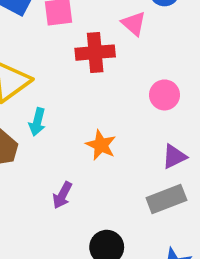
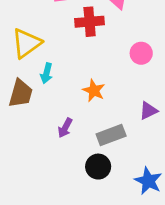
purple triangle: (174, 157) -> (148, 111), moved
gray rectangle: (166, 199) -> (111, 135), moved

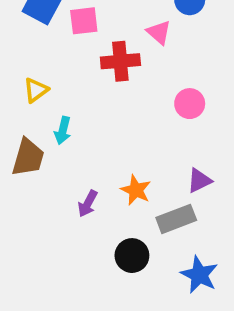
yellow triangle: (26, 43) -> (36, 90), size x0.6
orange star: (94, 91) -> (136, 190), moved
gray rectangle: (111, 135) -> (176, 219), moved

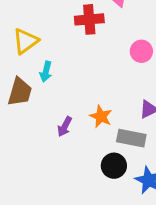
yellow triangle: (36, 90) -> (26, 41), size x1.4
gray rectangle: (176, 219) -> (131, 138), turned 32
black circle: (132, 256) -> (114, 166), moved

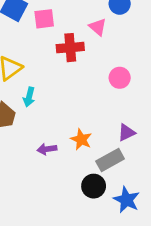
purple arrow: (65, 127) -> (47, 149), turned 54
gray rectangle: (131, 138) -> (110, 160), turned -40

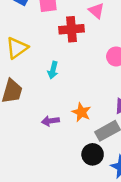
cyan arrow: (29, 97) -> (53, 70), moved

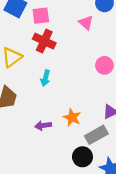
red cross: (72, 29) -> (44, 41), moved, turned 30

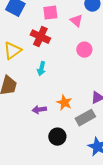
pink square: (41, 16) -> (50, 13), moved
pink circle: (104, 65) -> (84, 50), moved
black circle: (82, 157) -> (57, 137), moved

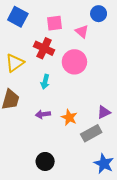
pink circle: (84, 50) -> (74, 62), moved, size x1.5
purple arrow: (39, 110) -> (43, 114), moved
black circle: (57, 137) -> (45, 161), moved

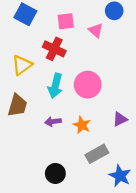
pink circle: (74, 62) -> (88, 85), moved
cyan arrow: (45, 82) -> (55, 86), size x1.5
gray rectangle: (91, 133) -> (97, 154), moved

